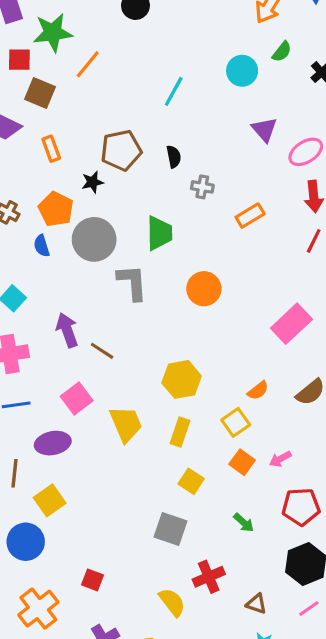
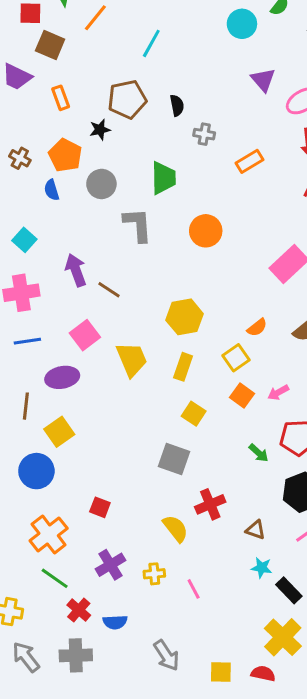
cyan line: (174, 91) -> (151, 43), moved
gray circle: (94, 239) -> (101, 184), size x0.7
green arrow: (244, 523) -> (259, 453), moved

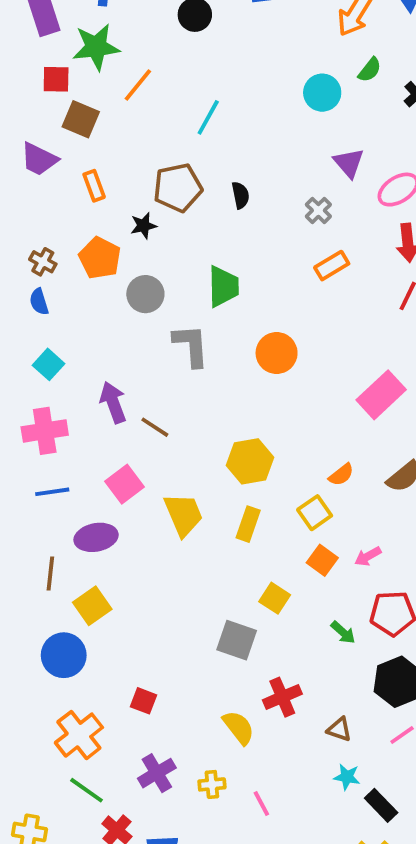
gray cross: (204, 134) -> (318, 210), moved, turned 35
blue semicircle: (52, 190) -> (39, 302), moved
yellow square: (194, 414) -> (275, 598), moved

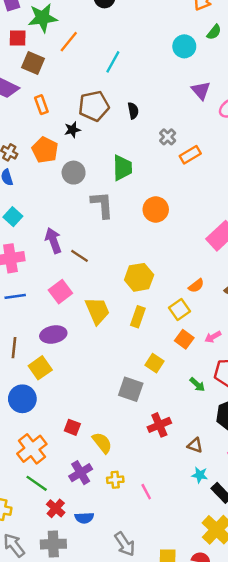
gray cross: (318, 210) -> (168, 137), moved
purple ellipse: (96, 537) -> (53, 334), moved
yellow semicircle: (239, 727) -> (102, 443), moved

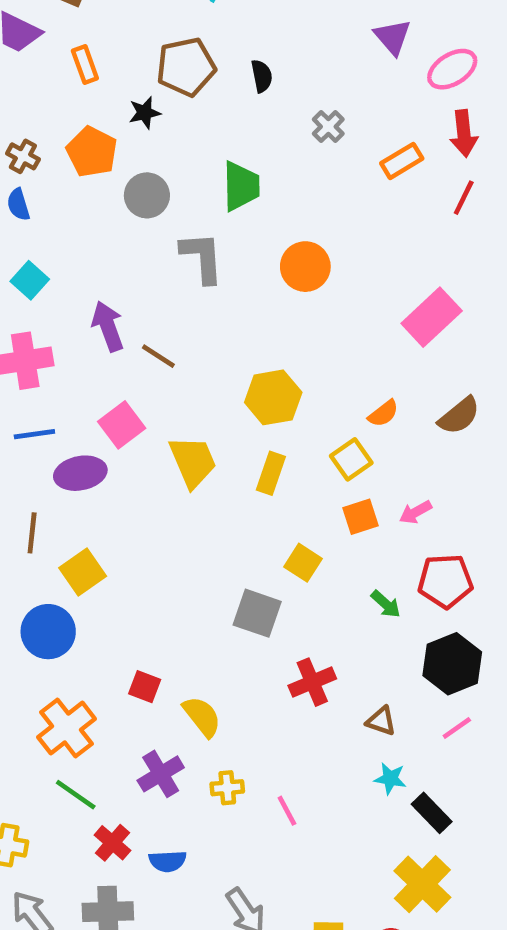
orange rectangle: (190, 155) -> (402, 161), moved
purple ellipse: (53, 334) -> (80, 473), moved
orange square: (184, 339) -> (360, 517), turned 36

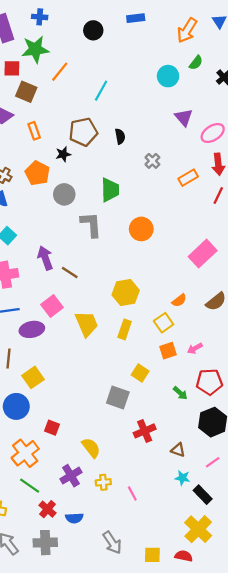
red square: (145, 687) -> (52, 428), moved
pink line: (457, 728) -> (213, 462), moved

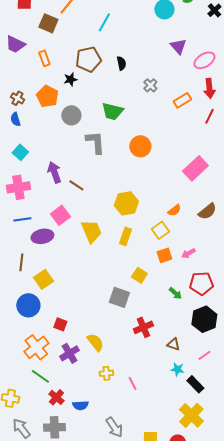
brown square: (26, 92) -> (48, 23), moved
green trapezoid: (110, 190) -> (112, 111), turned 105
purple cross: (71, 476) -> (69, 353), moved

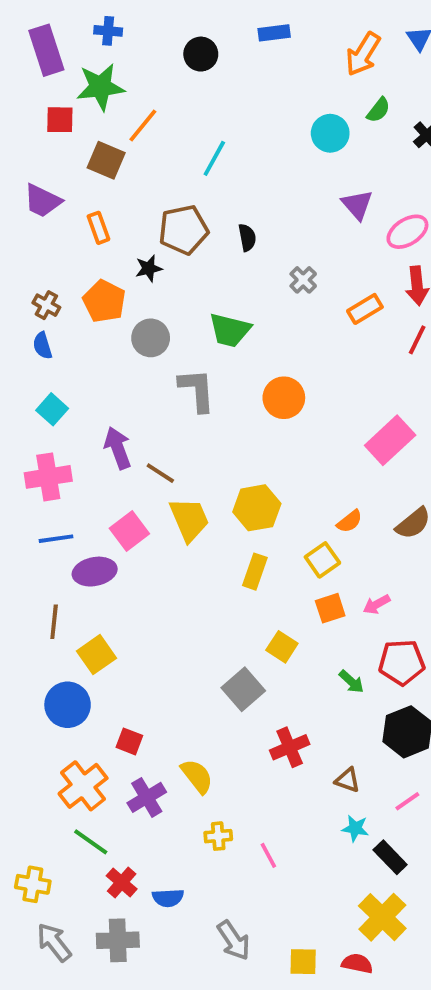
yellow trapezoid: (91, 231) -> (189, 519), moved
gray square: (119, 297) -> (243, 689), turned 30

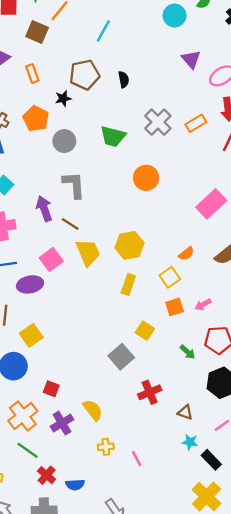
gray cross: (303, 280) -> (158, 122), moved, size x1.6
gray L-shape: (197, 390) -> (74, 185), moved

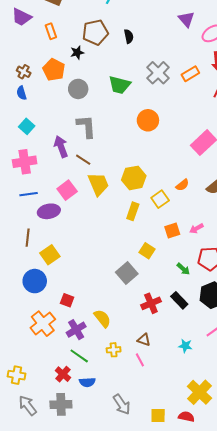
yellow square: (170, 277) -> (160, 199), moved
brown triangle: (185, 412) -> (144, 340), moved
green line: (28, 450) -> (79, 356), moved
black rectangle: (211, 460) -> (179, 300), moved

